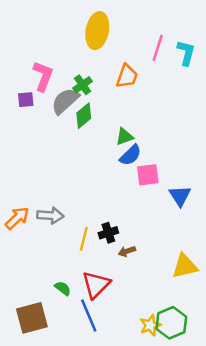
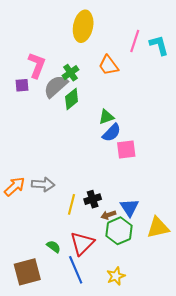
cyan L-shape: (186, 53) -> (159, 45), turned -30
orange trapezoid: (127, 76) -> (108, 65), turned 125
blue triangle: (180, 196) -> (129, 208), moved
green hexagon: (171, 323) -> (119, 231), moved
yellow star: (150, 325) -> (116, 276), moved

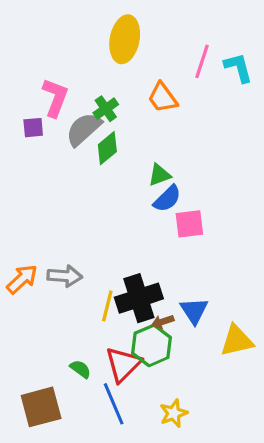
black cross: (93, 199) -> (139, 298), size x1.8
green hexagon: (119, 231) -> (152, 345), moved

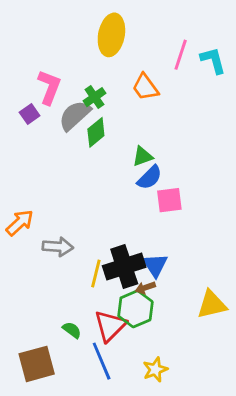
purple square: (33, 128) -> (30, 114), turned -30
orange arrow: (22, 279) -> (20, 223), moved
blue triangle: (194, 311) -> (155, 265), moved

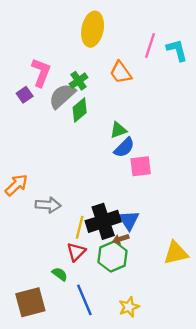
red triangle: (110, 326) -> (76, 252), moved, size x0.7

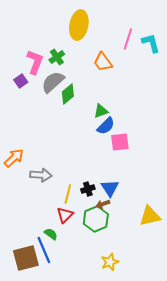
green cross: (78, 81) -> (57, 57), moved
black cross: (103, 221) -> (88, 189), size x0.5
blue line: (84, 300) -> (44, 250), moved

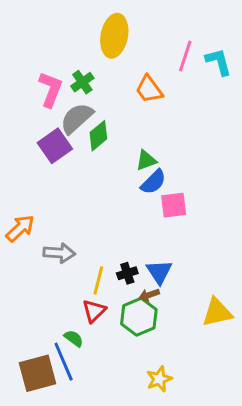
purple square: (21, 81) -> (55, 146), moved, size x1.6

